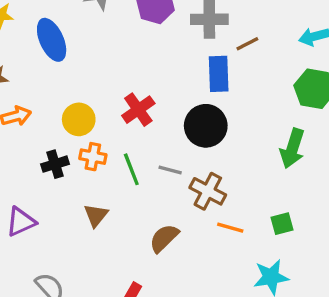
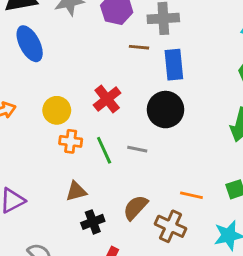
brown line: (247, 44) -> (139, 47), moved, turned 36
black cross: (55, 164) -> (93, 222), moved
brown cross: (208, 191) -> (171, 226), moved
brown triangle: (96, 215) -> (76, 191), turned 40

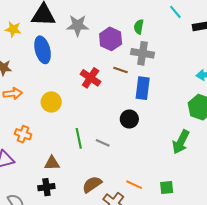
red cross: (107, 99) -> (91, 78), moved, turned -30
black circle: (165, 110) -> (129, 119), size x0.7
orange cross: (71, 141) -> (23, 134), moved
black cross: (93, 222) -> (46, 187), moved

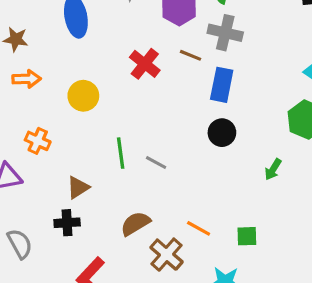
black circle: (129, 119) -> (222, 133), moved
green arrow: (181, 142) -> (273, 169), size x0.6
brown triangle: (52, 163) -> (78, 187), turned -35

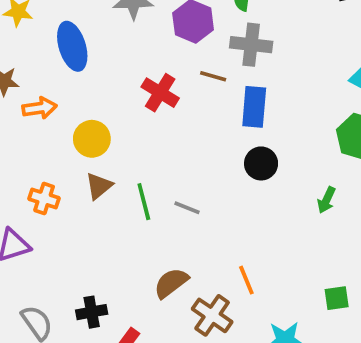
orange arrow: (27, 79) -> (39, 108), moved
brown triangle: (78, 187) -> (99, 186), moved
black cross: (67, 223) -> (92, 312), moved
orange line: (199, 228) -> (246, 280), turned 45
green square: (247, 236) -> (337, 298), moved

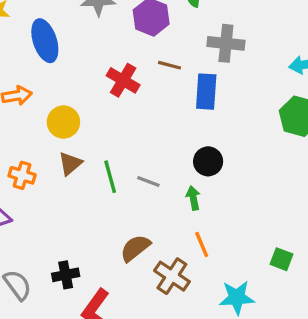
gray cross: (251, 45) -> (226, 43), moved
black circle: (261, 163) -> (208, 161), moved
green arrow: (326, 200) -> (193, 198), moved, turned 145
green square: (337, 298) -> (282, 259), turned 30

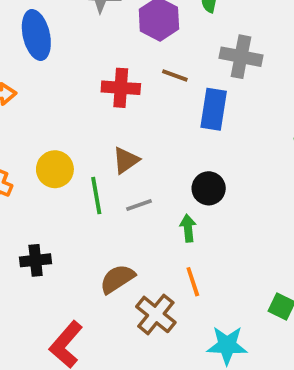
red cross: (123, 80) -> (121, 88), turned -32
yellow circle: (63, 122) -> (55, 169), moved
brown triangle: (70, 164) -> (126, 160), moved
gray line: (148, 182) -> (139, 205), turned -45
black cross: (66, 275) -> (36, 260), moved

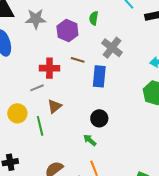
gray cross: (241, 57) -> (112, 48), turned 30
gray line: (139, 205) -> (37, 88), moved
green arrow: (188, 228) -> (90, 140), turned -40

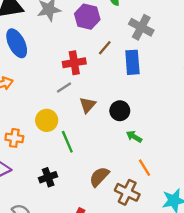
brown line: (78, 60) -> (105, 48), turned -56
black circle: (99, 118) -> (120, 111), moved
green line: (40, 126) -> (67, 142), moved

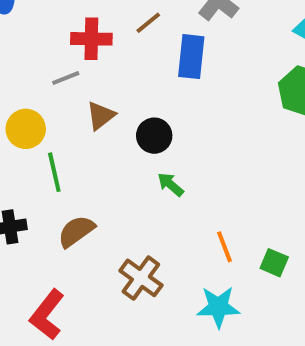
orange line: (144, 168) -> (225, 247), moved
brown semicircle: (99, 177) -> (76, 231), moved

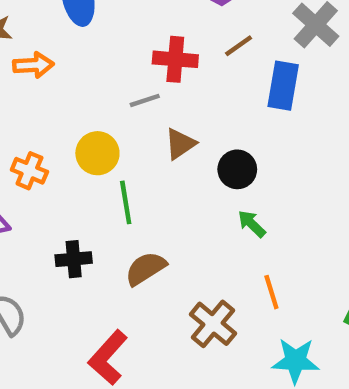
orange line: (225, 247) -> (271, 292), moved

